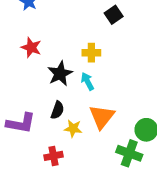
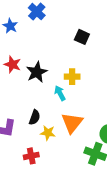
black square: (114, 15) -> (82, 37), turned -32
yellow cross: (91, 53) -> (72, 77), moved
black star: (60, 74) -> (37, 72), moved

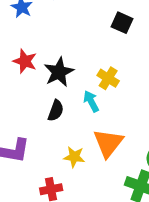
yellow cross: (72, 77) -> (108, 78), turned 32
black semicircle: (35, 117) -> (56, 111), moved

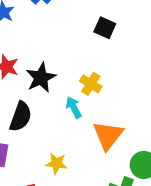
black semicircle: (56, 111) -> (21, 117), moved, size x1.4
orange triangle: (108, 143) -> (108, 135), moved

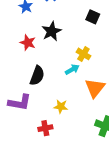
black star: (41, 78) -> (52, 31), moved
cyan arrow: (74, 107) -> (72, 69), turned 88

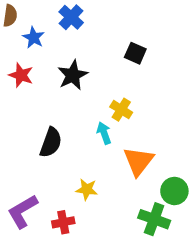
red star: (28, 43) -> (21, 75), moved
cyan arrow: (72, 69) -> (104, 133), turned -80
purple L-shape: (20, 102) -> (23, 211), moved, turned 140

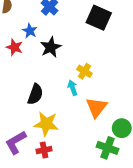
blue star: (34, 38) -> (30, 31), moved
black square: (135, 53) -> (99, 18), moved, size x1.6
yellow star: (87, 189) -> (46, 124), moved, size x1.6

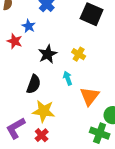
black star: (51, 47) -> (48, 54), moved
yellow cross: (85, 71) -> (79, 54), moved
red cross: (44, 150) -> (42, 135), turned -32

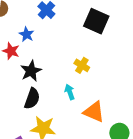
black star: (48, 54) -> (31, 71), moved
orange triangle: (90, 96) -> (94, 112), turned -45

